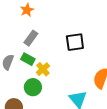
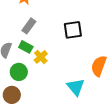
green circle: (33, 87) -> (19, 72), moved

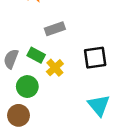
gray rectangle: (29, 26) -> (55, 29), moved, turned 35
black square: (73, 30) -> (95, 58), moved

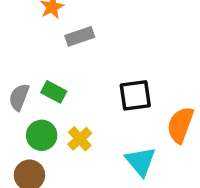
gray rectangle: (55, 29) -> (80, 36), moved
yellow cross: (55, 68) -> (80, 139), moved

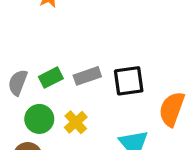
gray rectangle: (80, 36) -> (87, 76), moved
green rectangle: (54, 92) -> (51, 78), turned -55

